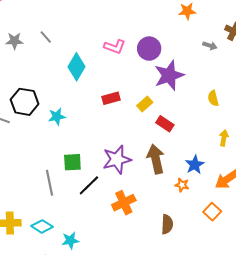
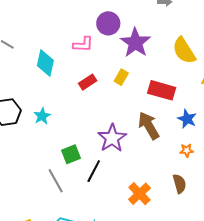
pink L-shape: (115, 47) -> (83, 44), moved
yellow semicircle: (213, 98) -> (184, 51), size x1.8
red rectangle: (165, 124) -> (162, 90), moved, size x1.5
orange star: (182, 185) -> (187, 150), moved
orange cross: (124, 203) -> (139, 194), moved

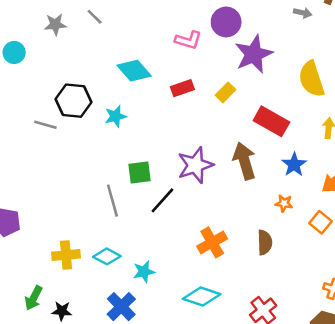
cyan diamond: (45, 63) -> (134, 71), moved, turned -68

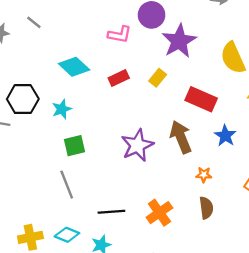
green square: (140, 172) -> (74, 146), moved
black line: (162, 200) -> (111, 212), moved, turned 50
orange star: (284, 203) -> (204, 175), moved

